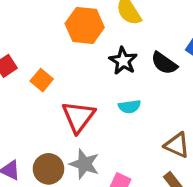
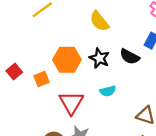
orange hexagon: (85, 25) -> (67, 60), moved
orange square: (42, 80) -> (42, 79), turned 35

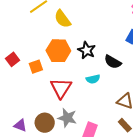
yellow semicircle: (99, 21) -> (63, 19), moved
black semicircle: (130, 57) -> (113, 62), moved

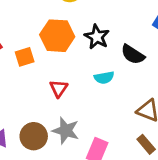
red triangle: (61, 88) -> (59, 88), size x0.6

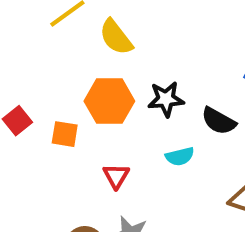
black star: (97, 37) -> (166, 99), turned -30
orange square: (25, 57) -> (65, 134), turned 30

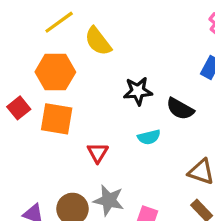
orange hexagon: (109, 101) -> (55, 72), moved
orange square: (65, 134) -> (57, 119), size x1.5

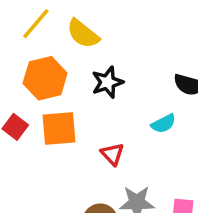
black star: (138, 91) -> (107, 82), moved

